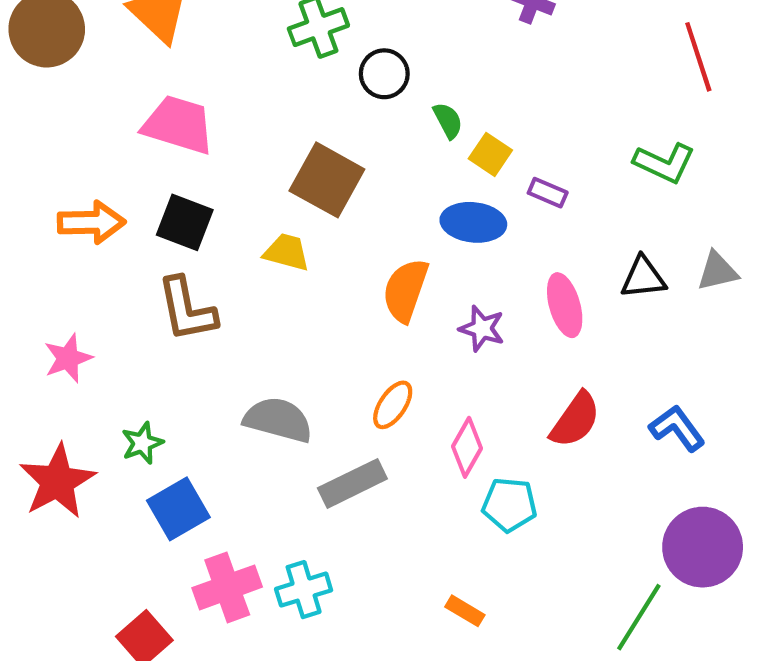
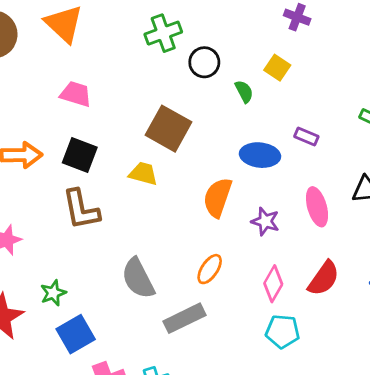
pink trapezoid: (178, 125) -> (76, 94), size x0.7
yellow square: (490, 154) -> (277, 68), moved
gray semicircle: (278, 420) -> (138, 278), turned -132
pink diamond: (467, 447) -> (273, 284), moved

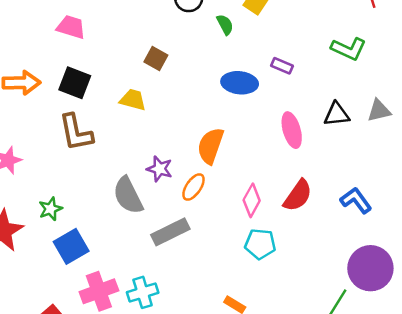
brown square: (169, 129) -> (156, 59), size x0.6
orange semicircle: (218, 197) -> (210, 146), moved
purple star: (265, 221) -> (160, 169), moved

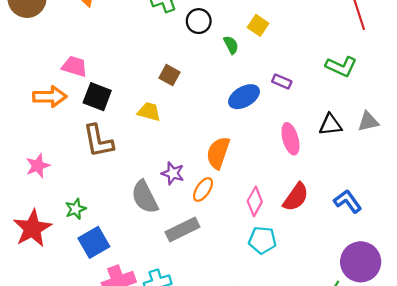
pink trapezoid: (71, 27) -> (74, 66), moved
blue ellipse: (240, 83) -> (244, 97), turned -36

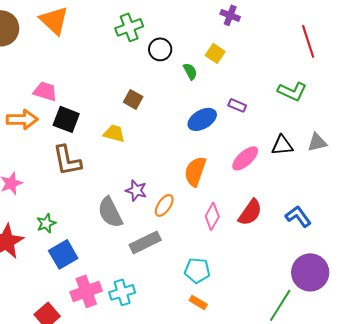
pink ellipse: (290, 139) -> (245, 158), turned 64
orange semicircle: (218, 153) -> (195, 171), moved
cyan pentagon: (262, 240) -> (197, 270), moved

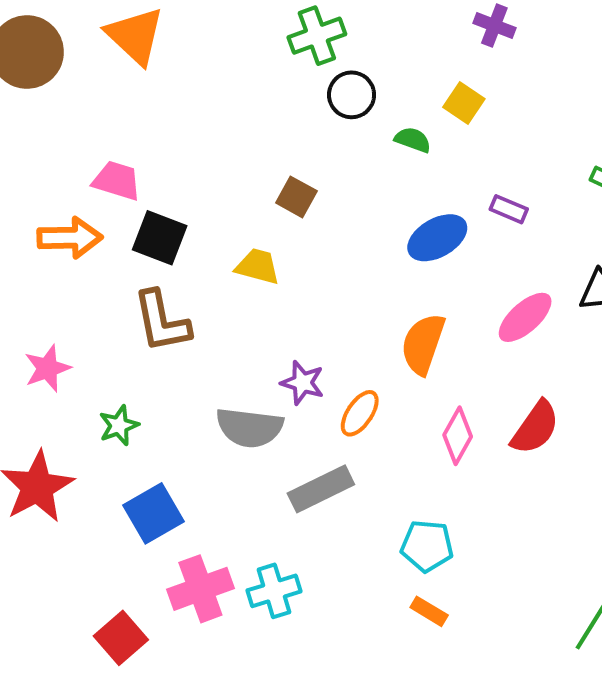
green cross: (129, 27) -> (317, 36), moved
green semicircle: (190, 71) -> (413, 140), turned -42
gray semicircle: (110, 212) -> (249, 428), turned -56
green star: (46, 223) -> (119, 426), moved

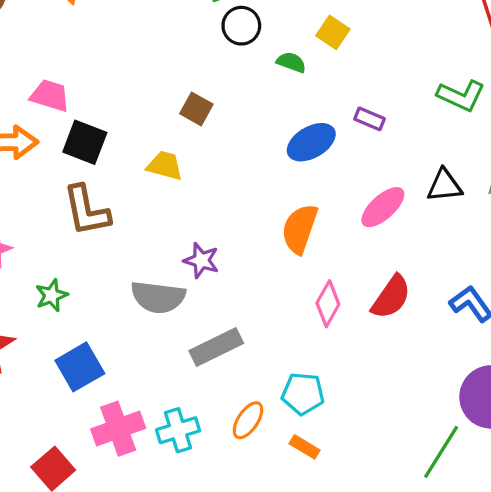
orange ellipse: (360, 413) -> (248, 420), moved

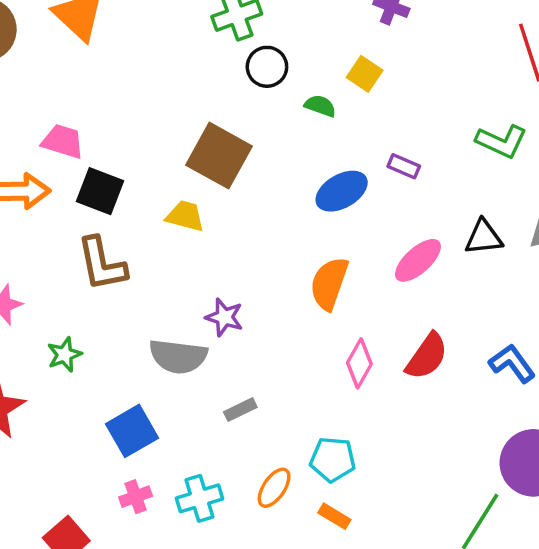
brown square: (196, 109) -> (219, 156), size x1.8
gray rectangle: (216, 347) -> (240, 410), size x0.6
blue square: (80, 367) -> (132, 431), moved
pink cross: (118, 429) -> (136, 497), size x0.6

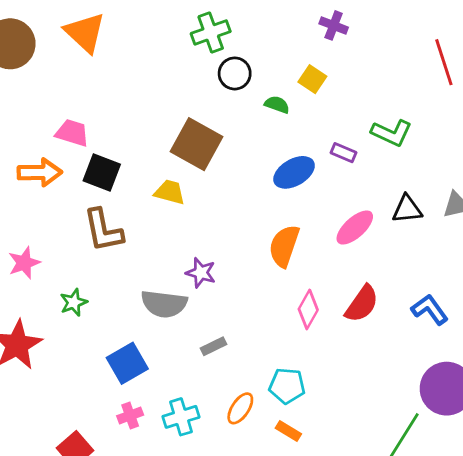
green L-shape: (501, 141) -> (392, 133), moved

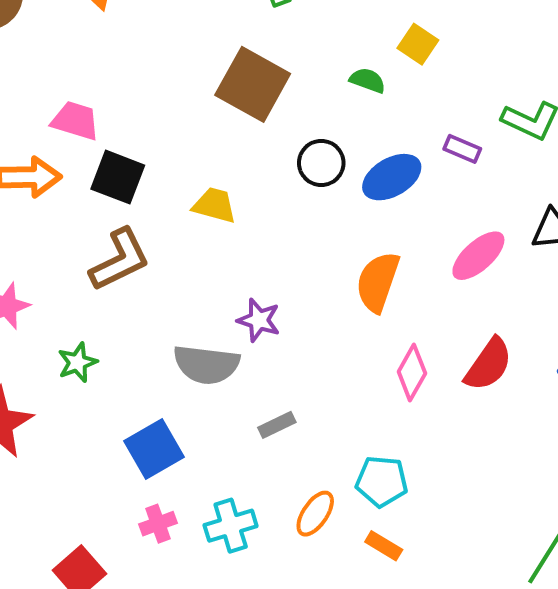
black circle: (235, 73) -> (321, 163), moved
brown square: (197, 144) -> (253, 84), moved
brown L-shape: (103, 230) -> (120, 260), turned -105

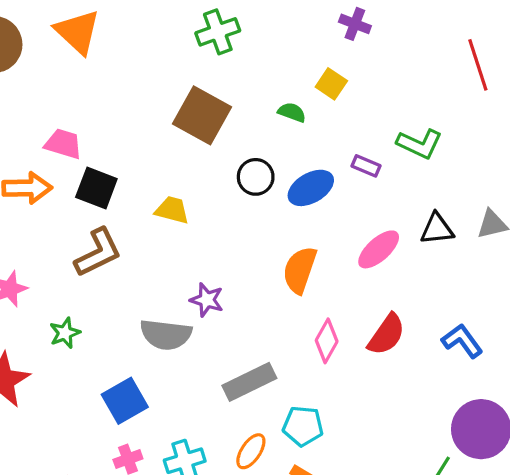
gray rectangle: (277, 425) -> (249, 382), moved, size x1.8

